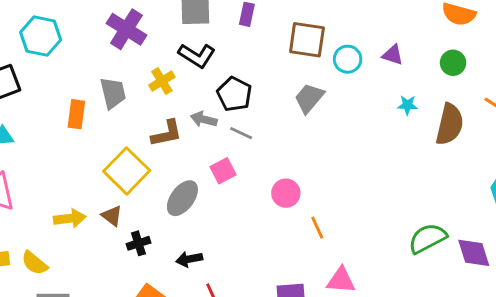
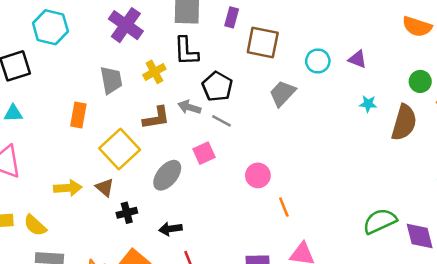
brown square: (307, 40) -> (263, 43), moved
black L-shape: (197, 55) -> (186, 51), turned 52
green circle: (453, 63) -> (420, 81), moved
orange rectangle: (76, 114) -> (78, 115), moved

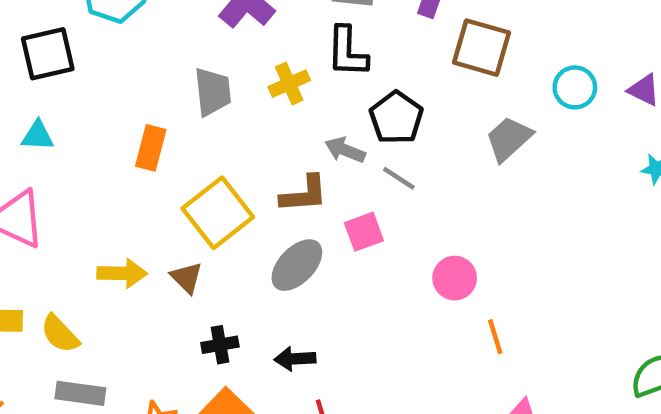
brown L-shape: (156, 118) -> (304, 194), moved
black cross: (127, 213) -> (220, 345), moved

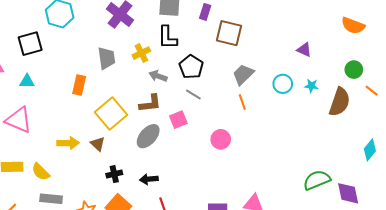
cyan circle: (575, 87) -> (283, 84), moved
gray arrow: (345, 150) -> (158, 76), moved
orange line: (495, 337) -> (242, 102), moved

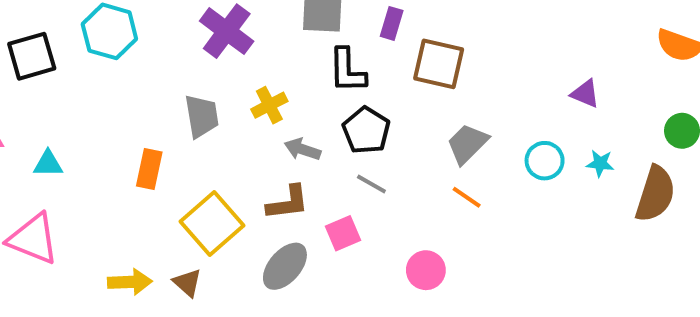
black L-shape: (167, 37) -> (347, 71), moved
black square: (30, 44) -> (32, 56), moved
orange line: (242, 102) -> (467, 197), turned -35

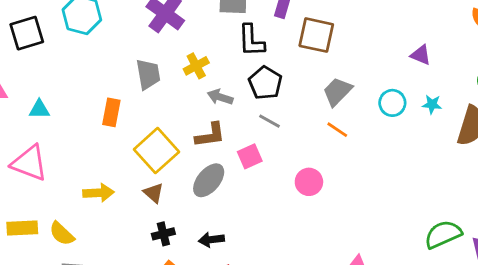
brown triangle: (187, 283) -> (154, 193), moved

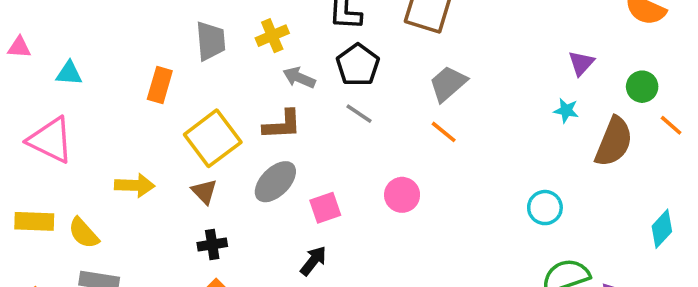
purple triangle: (421, 55) -> (581, 63), moved, turned 45
cyan circle: (392, 103) -> (545, 208), moved
pink square: (250, 156) -> (325, 208), moved
black arrow: (211, 240) -> (313, 261), moved, turned 130

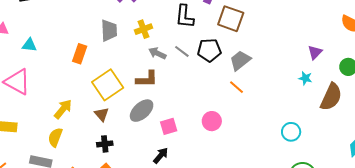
black pentagon: (358, 65) -> (209, 50), moved, turned 30
gray line: (359, 114) -> (182, 51), moved
yellow arrow: (135, 185) -> (63, 109), turned -55
yellow semicircle: (84, 233) -> (55, 137), moved, turned 60

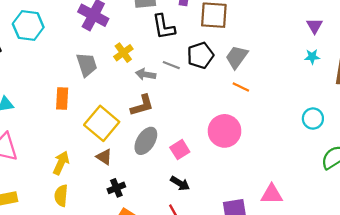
pink circle: (212, 121) -> (225, 131), size x1.5
black arrow: (161, 156) -> (180, 183), turned 96

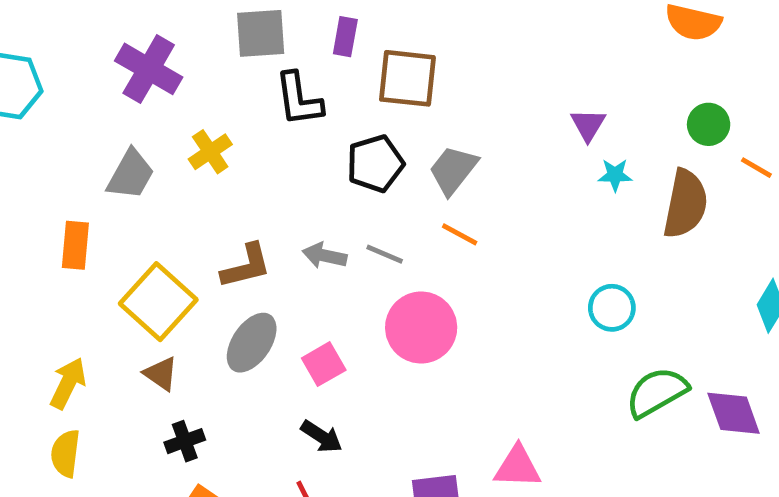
purple triangle: (315, 26) -> (588, 125), moved
gray trapezoid: (87, 65) -> (131, 174), turned 45
gray line: (171, 65) -> (385, 254), moved
gray arrow: (146, 74) -> (325, 256), moved

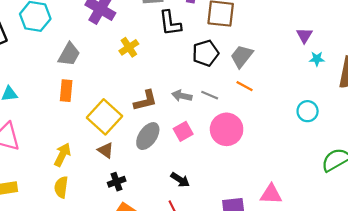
gray trapezoid: (131, 174) -> (69, 54), moved
cyan circle: (612, 308) -> (308, 111), moved
pink square: (324, 364) -> (183, 131), moved

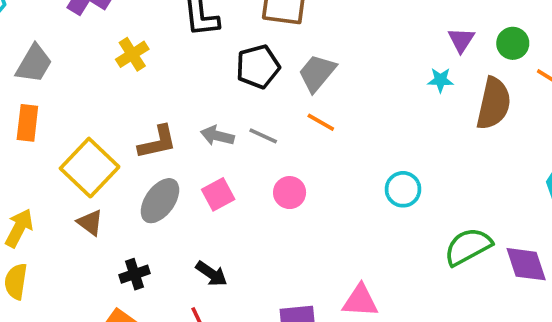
purple triangle: (304, 35) -> (461, 40), moved
cyan circle: (308, 111) -> (403, 189), moved
pink circle: (227, 129) -> (290, 193), size x0.6
black cross: (117, 182) -> (134, 274), moved

